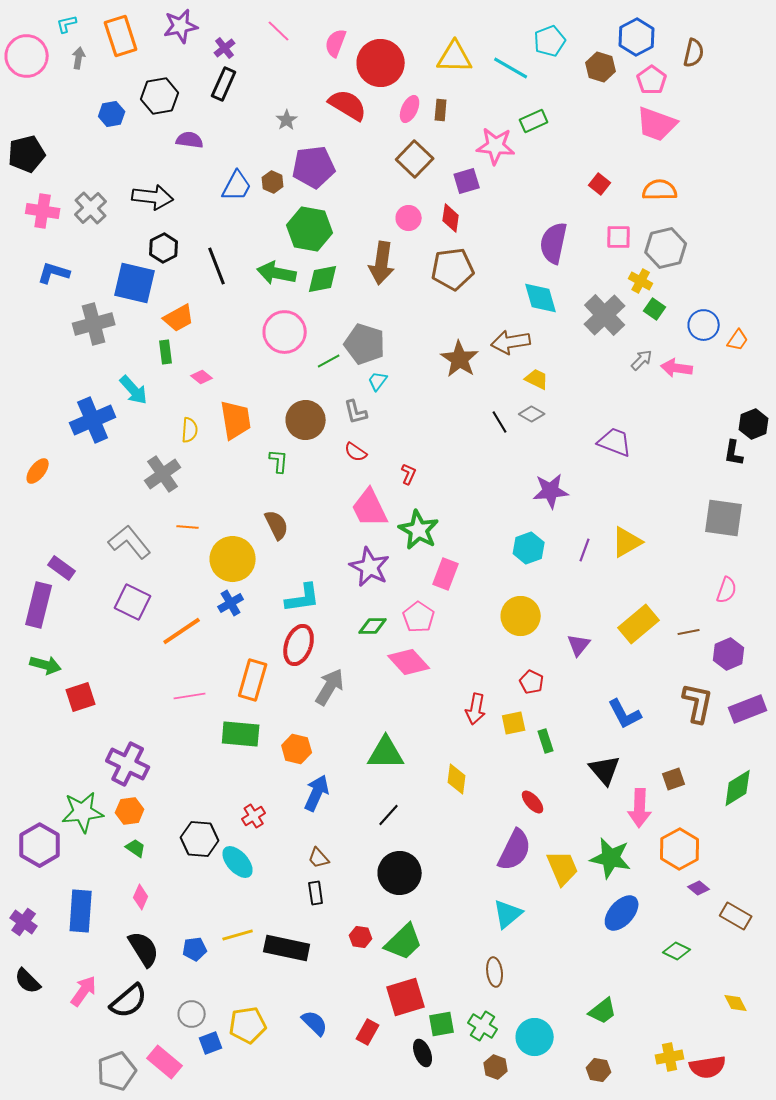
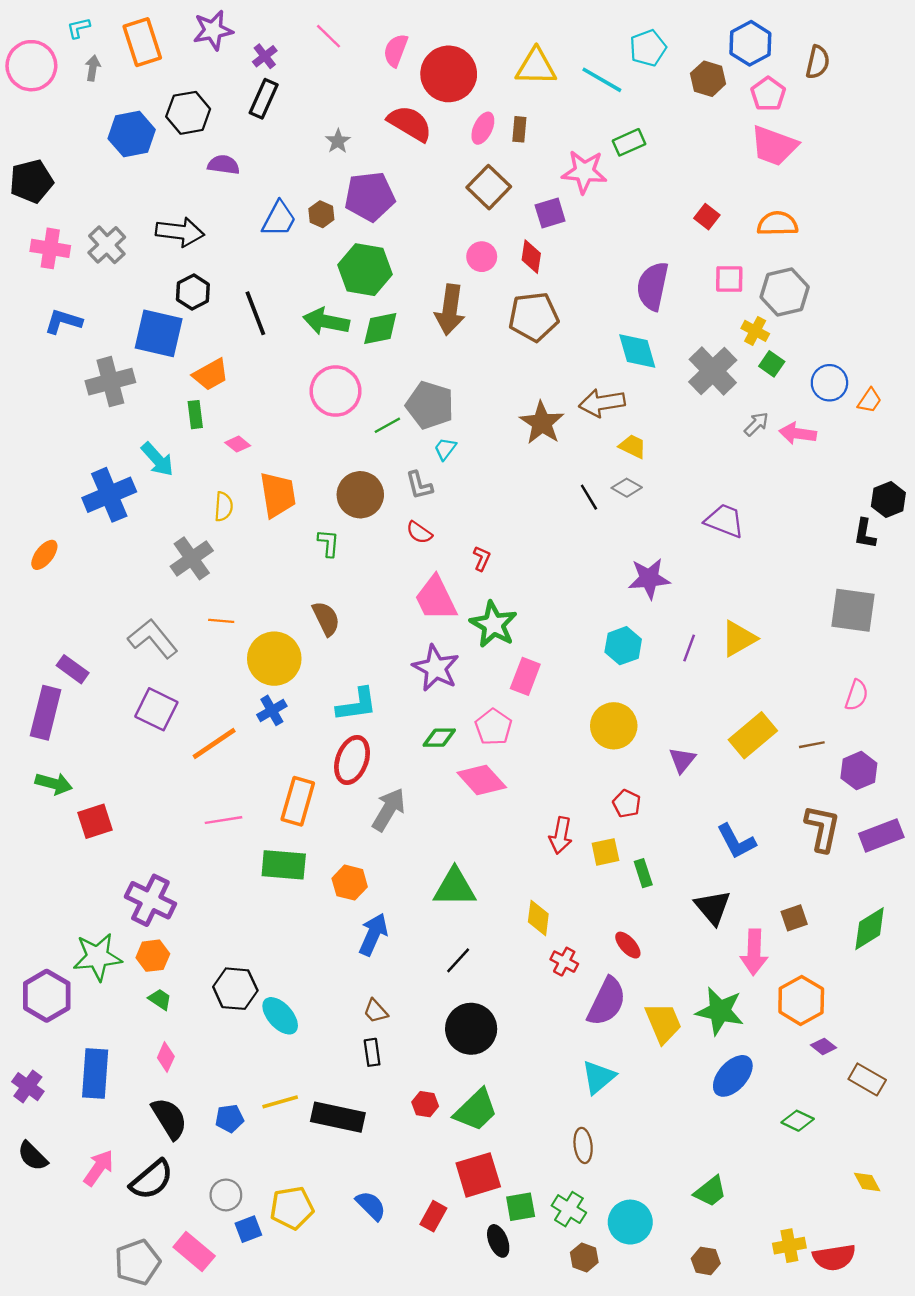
blue hexagon: (112, 114) -> (132, 134), size x1.5
red cross: (254, 816) -> (564, 962), moved, turned -30

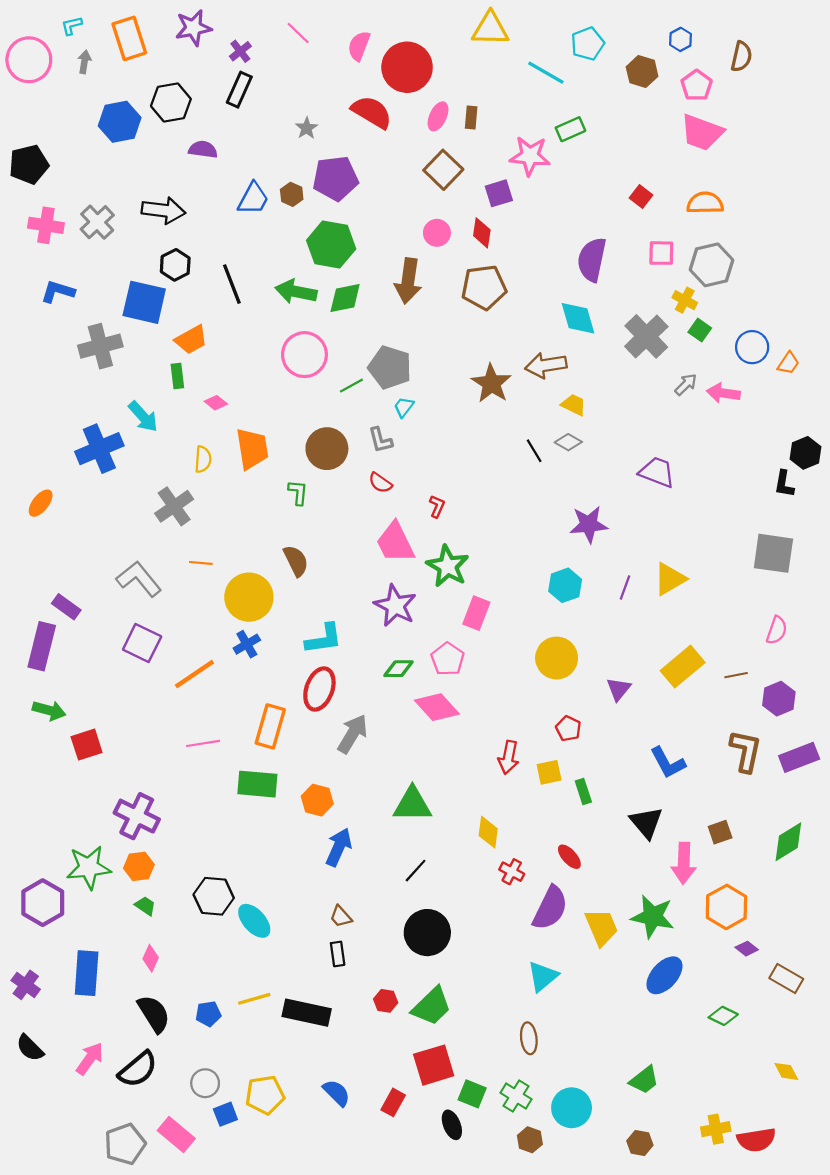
blue hexagon: (750, 43) -> (681, 39), size x0.6
yellow triangle: (536, 67) -> (490, 29), moved
green square: (521, 1207) -> (472, 1094), turned 32

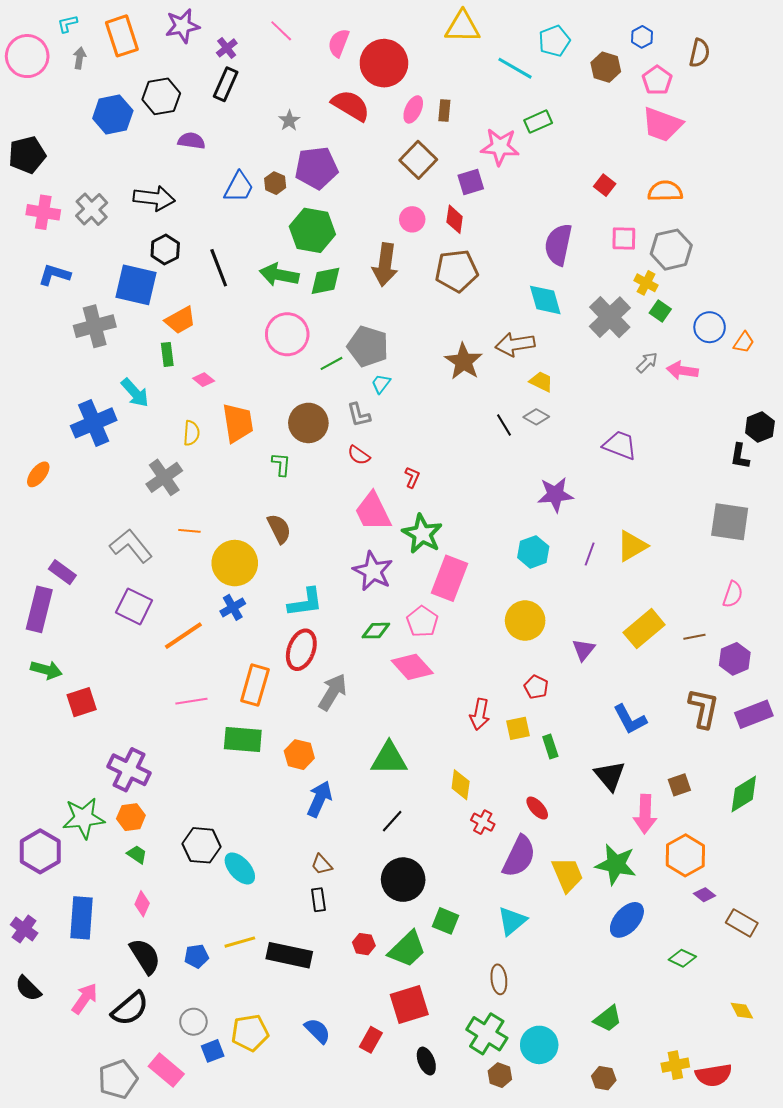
pink rectangle: (476, 613) -> (449, 578), size x1.4
green square: (472, 1094) -> (445, 921), moved
green cross: (516, 1096) -> (487, 1034), size x1.4

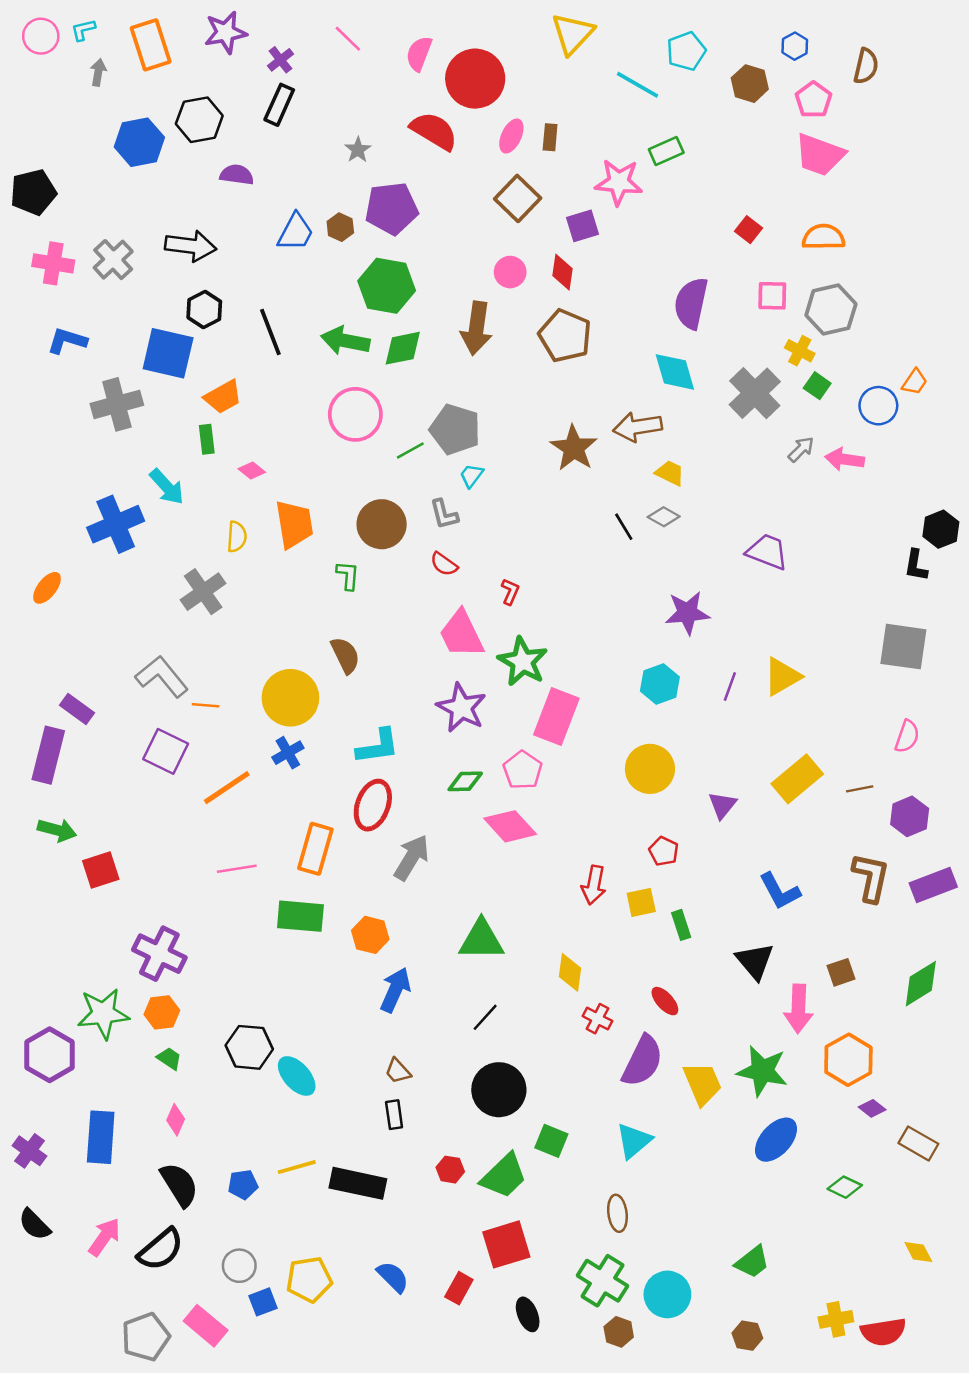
yellow triangle: (463, 27) -> (573, 34), turned -48
pink circle: (27, 56) -> (41, 36), moved, size x0.7
brown pentagon: (457, 271) -> (565, 336), turned 30
orange trapezoid: (744, 342) -> (915, 382), moved
orange line: (189, 531) -> (206, 705), moved

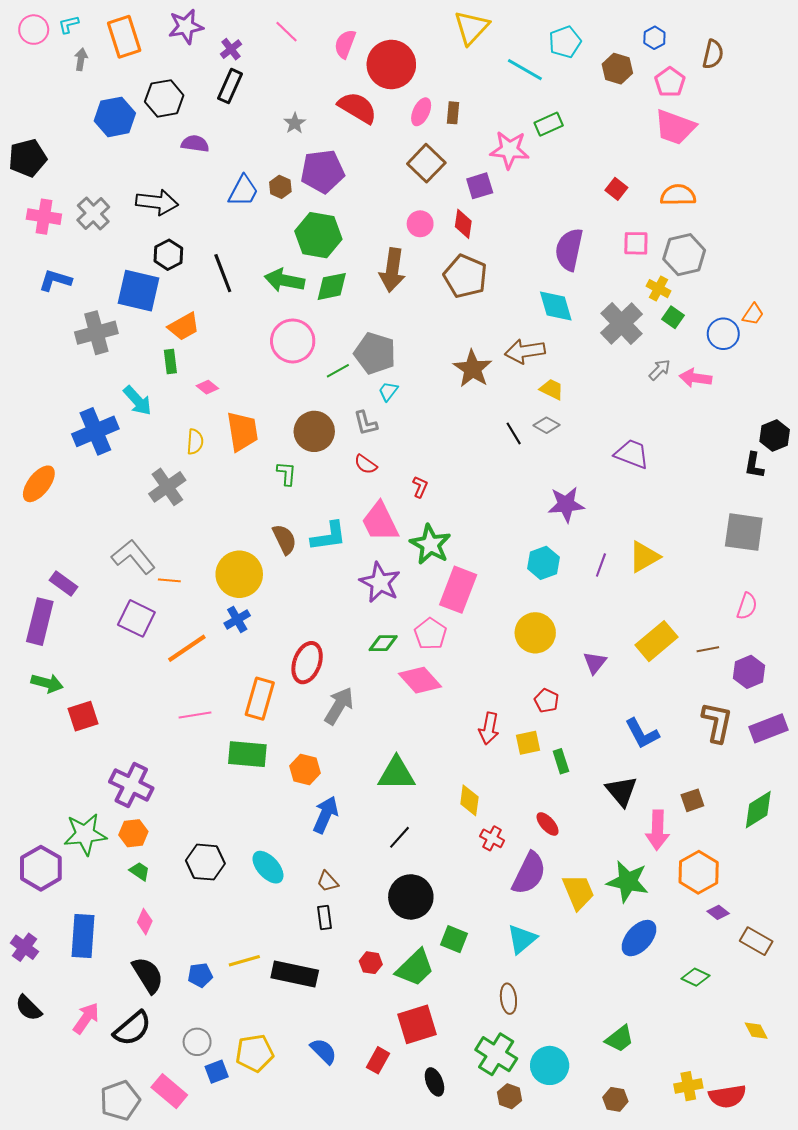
orange ellipse: (47, 588) -> (39, 484), size x1.4
cyan L-shape: (378, 746) -> (329, 536), moved
cyan ellipse: (297, 1076) -> (268, 867), moved

